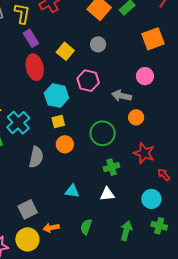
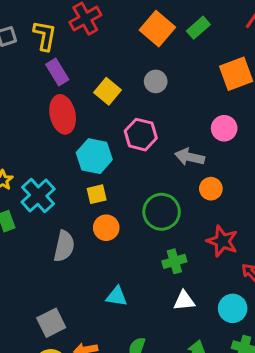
white triangle: (107, 194) -> (184, 301), moved

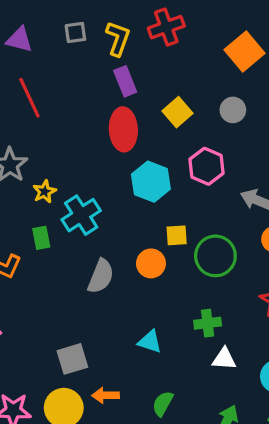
yellow square: (97, 194) -> (177, 235), moved
green cross: (174, 261) -> (208, 323), moved

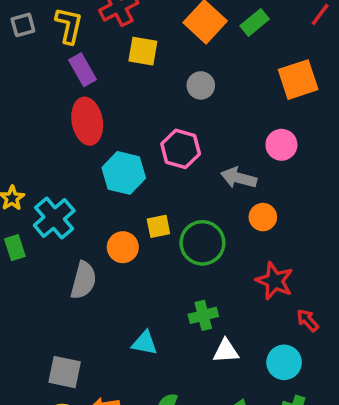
yellow square: (178, 112) -> (143, 51), moved, turned -32
orange circle: (151, 263) -> (123, 247), moved
gray square: (72, 359) -> (65, 372), turned 36

